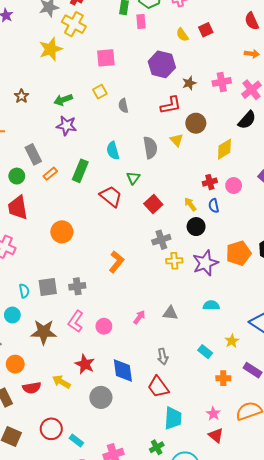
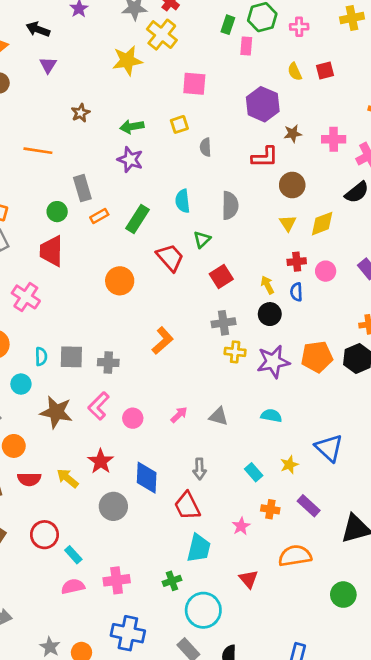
yellow triangle: (176, 140) -> (288, 223), moved
orange circle: (62, 232) -> (120, 281), moved
pink star: (213, 414) -> (241, 526), moved

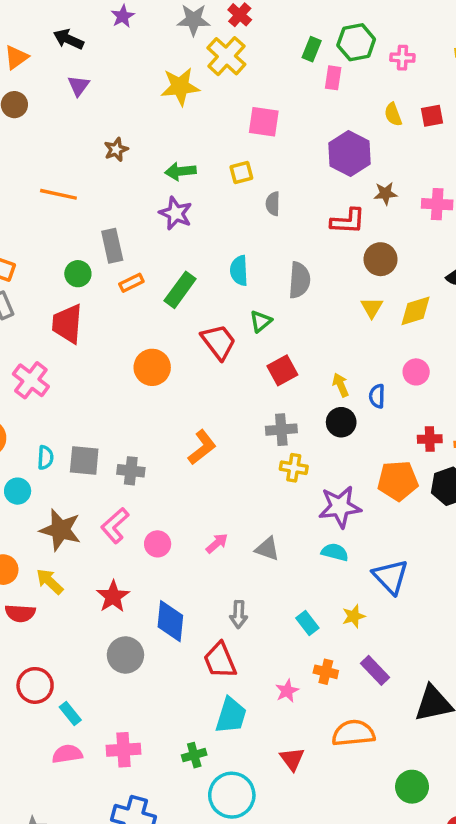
red cross: (297, 262) -> (430, 439), moved
purple star: (273, 362) -> (340, 507), moved
blue triangle: (329, 448) -> (391, 577), moved
yellow arrow: (67, 478) -> (50, 582), moved

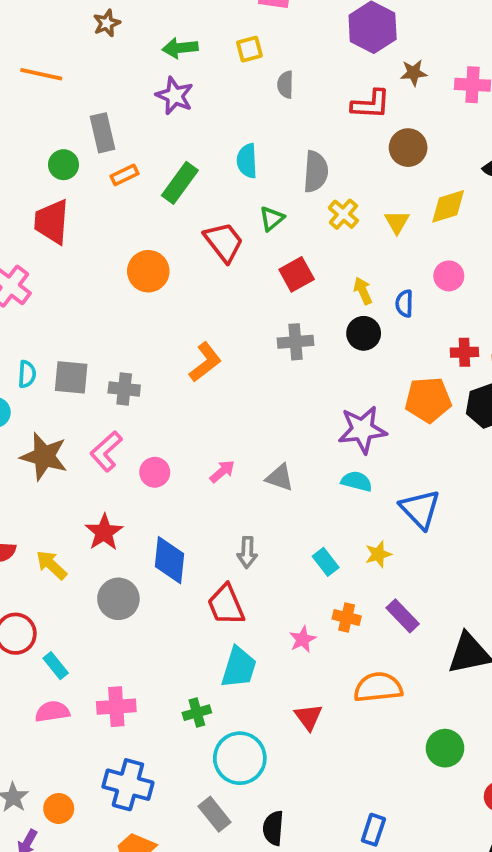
yellow triangle: (372, 308) -> (397, 222), moved
yellow cross: (294, 468) -> (343, 214), moved, turned 32
yellow arrow: (50, 582) -> (51, 565), moved

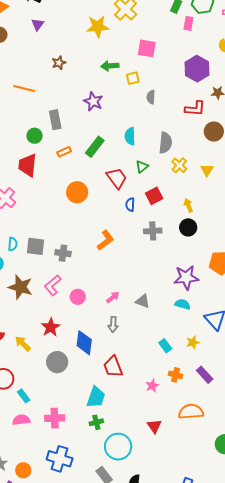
green arrow: (180, 48) -> (110, 66), moved
orange rectangle: (124, 175) -> (64, 152), moved
blue semicircle: (404, 304) -> (130, 205), moved
gray arrow: (247, 552) -> (113, 324), moved
cyan trapezoid: (239, 667) -> (96, 397), moved

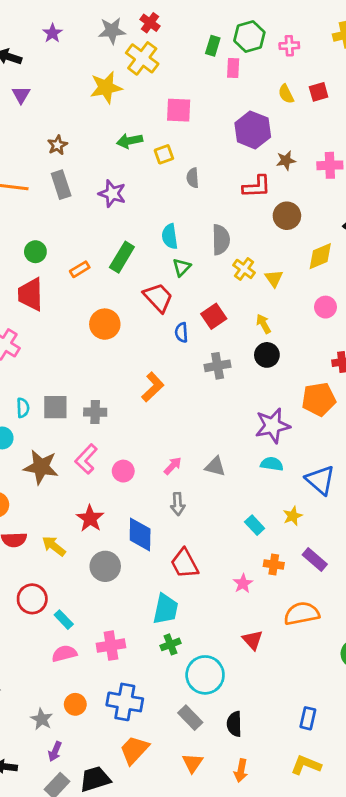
gray rectangle: (55, 120) -> (61, 185), moved
green triangle: (142, 167) -> (182, 267), moved
yellow triangle: (207, 170) -> (274, 278), moved
orange circle: (23, 470) -> (75, 704), moved

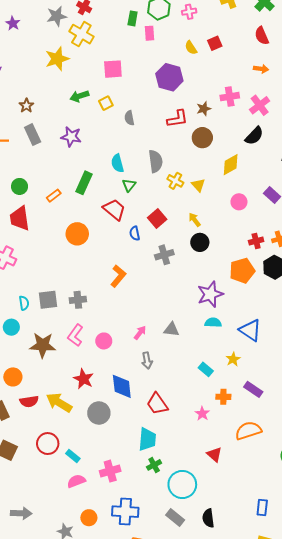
brown star: (286, 160) -> (204, 109), moved
yellow arrow: (54, 546) -> (59, 403), size x1.4

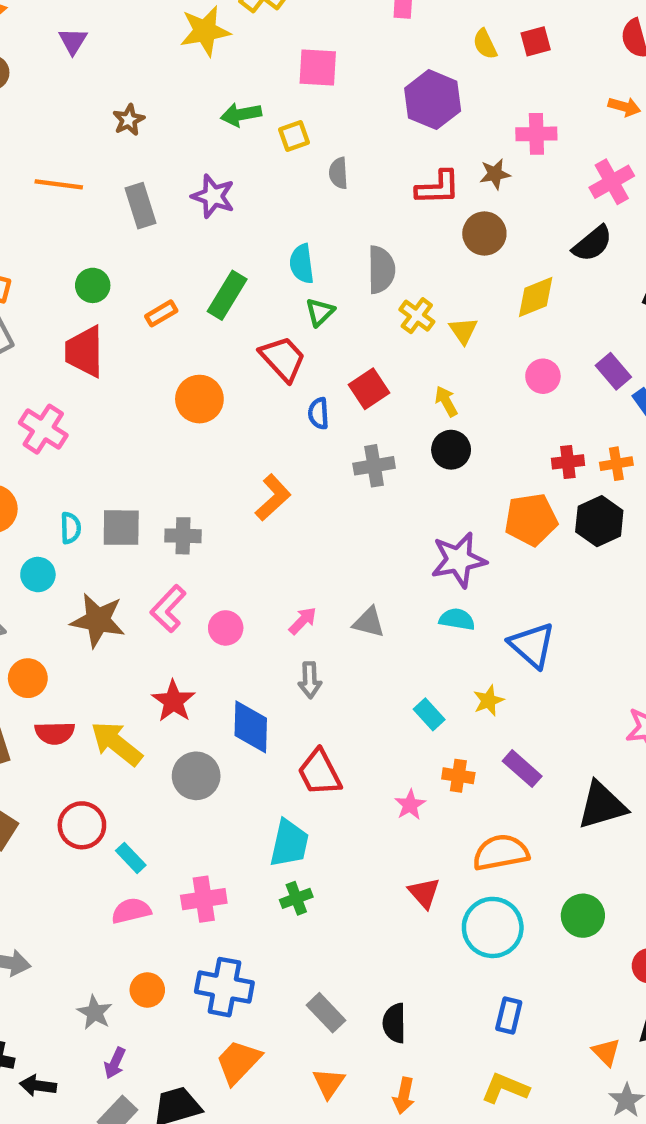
pink cross: (230, 97) -> (536, 134), moved
gray rectangle: (33, 135) -> (140, 206), moved
cyan circle: (182, 485) -> (493, 927), moved

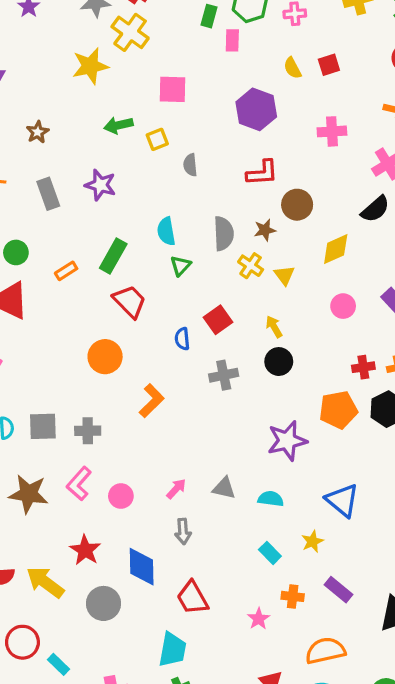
brown star: (495, 174) -> (265, 230), moved
red trapezoid: (283, 359) -> (130, 301), moved
orange circle: (199, 399) -> (105, 357), moved
cyan semicircle: (457, 619) -> (271, 499), moved

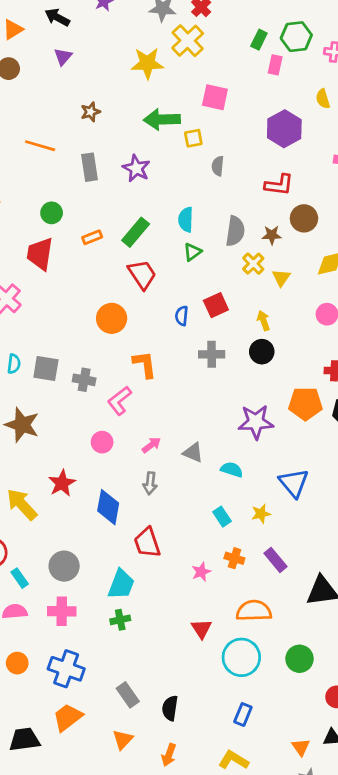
green arrow: (118, 125) -> (162, 119), size x1.4
orange L-shape: (152, 401) -> (145, 364), turned -64
pink L-shape: (79, 484) -> (119, 401), moved
gray circle: (103, 603) -> (64, 566), moved

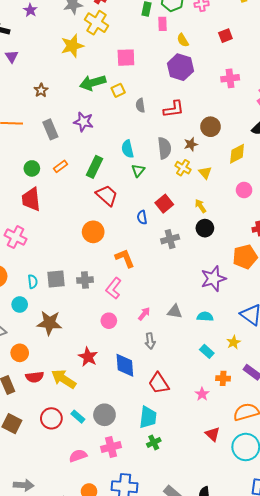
yellow semicircle: (323, 99) -> (183, 40), moved
red L-shape: (279, 185) -> (174, 109), moved
orange rectangle: (92, 237) -> (60, 166), moved
cyan rectangle: (20, 578) -> (78, 417), moved

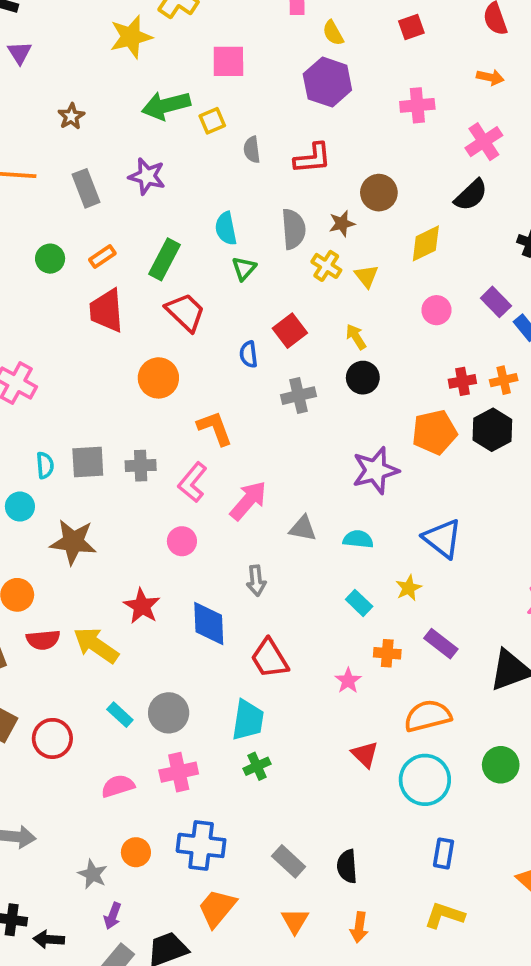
red trapezoid: (31, 199) -> (106, 311), moved
pink arrow: (144, 314) -> (248, 501), moved, size x1.6
red circle: (51, 418) -> (52, 738), moved

